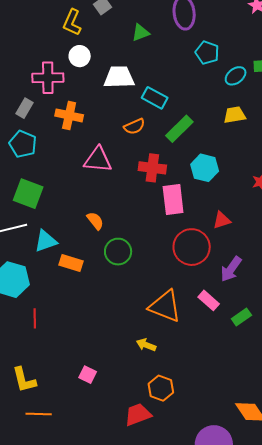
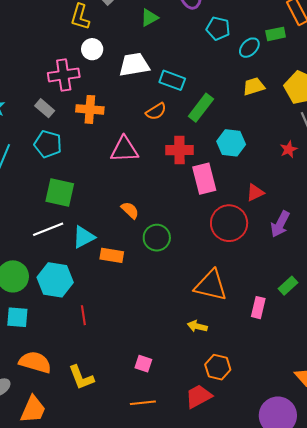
gray rectangle: (25, 108) -> (45, 108), turned -72
purple arrow: (231, 269) -> (280, 224), moved
pink rectangle: (209, 300) -> (258, 308), moved, turned 70
orange line: (39, 414) -> (143, 403), moved

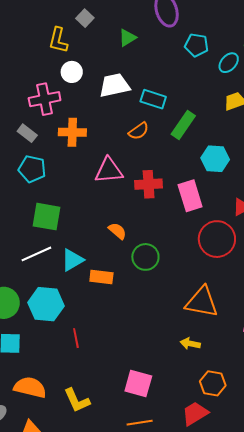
red cross: (179, 150) -> (149, 184), moved
pink square: (143, 364) -> (138, 384), size x1.6

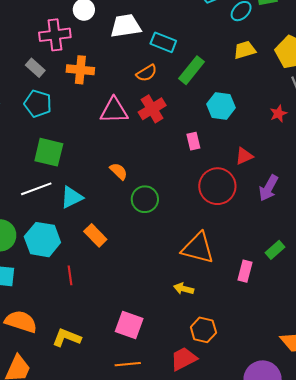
red cross: (149, 184) -> (152, 109), moved, turned -32
pink rectangle: (190, 196) -> (193, 141), size x0.6
orange rectangle: (101, 277) -> (95, 235), moved, turned 35
yellow L-shape: (77, 400) -> (67, 338), turned 132

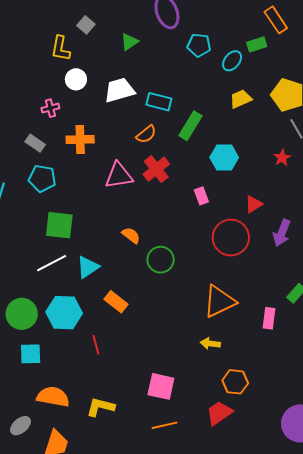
pink cross: (55, 35) -> (50, 108), size x0.6
orange triangle: (198, 248) -> (219, 301), turned -33

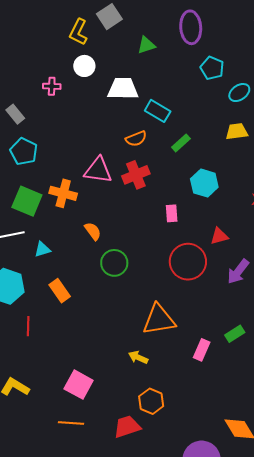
gray square: (86, 25) -> (109, 17), size x1.4
green rectangle: (190, 126) -> (181, 143), size x0.7
orange cross: (80, 139) -> (63, 193), moved
gray rectangle: (35, 143) -> (15, 114), moved
cyan triangle: (88, 267) -> (42, 249), size x0.7

